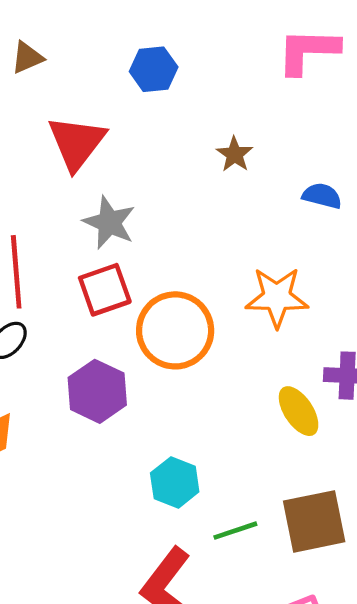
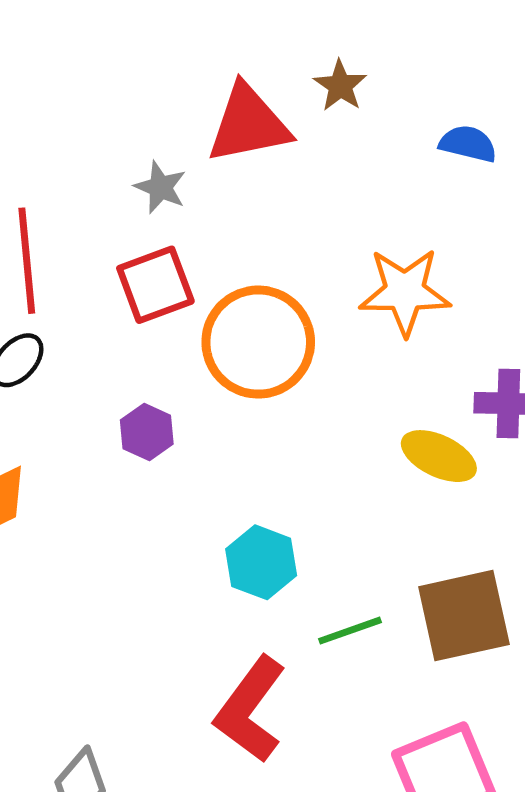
red triangle: (77, 143) -> (248, 124), moved, turned 42
gray star: (109, 223) -> (160, 187), size x0.7
purple hexagon: (97, 391) -> (147, 432), size x0.6
yellow ellipse: (299, 411) -> (439, 456), turned -30

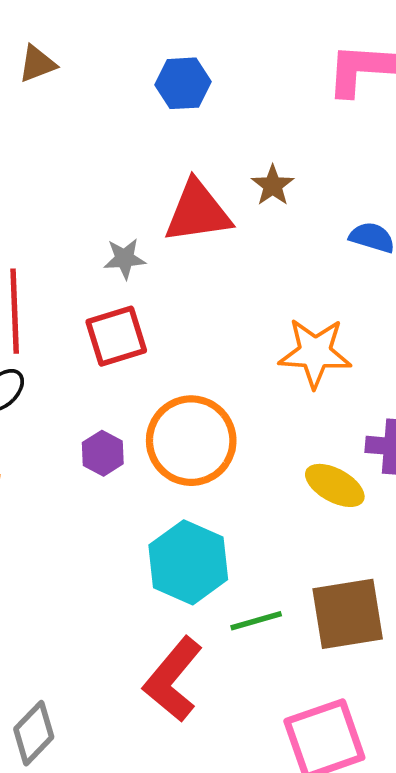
gray star: (160, 187) -> (125, 259), turned -30
orange circle: (258, 342) -> (191, 441), moved
cyan hexagon: (261, 562) -> (188, 562), size x1.4

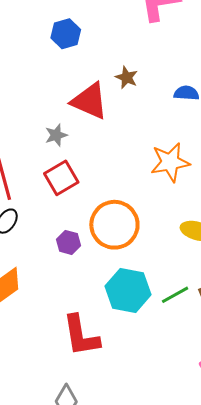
red triangle: (198, 212) -> (90, 101), turned 45
green line: (256, 621) -> (175, 295), moved
red L-shape: (173, 679) -> (81, 336), moved, turned -36

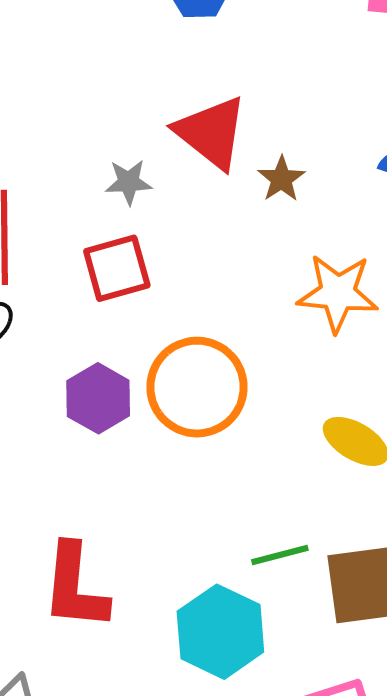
brown star: (127, 78) -> (281, 179), moved
purple hexagon: (69, 242) -> (98, 398), size x1.4
cyan hexagon: (128, 290) -> (220, 632), moved

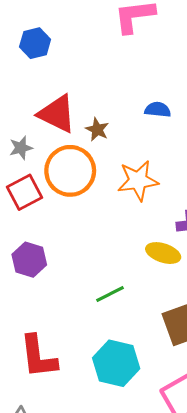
orange circle: (197, 387) -> (70, 171), moved
green line: (280, 555) -> (110, 294), moved

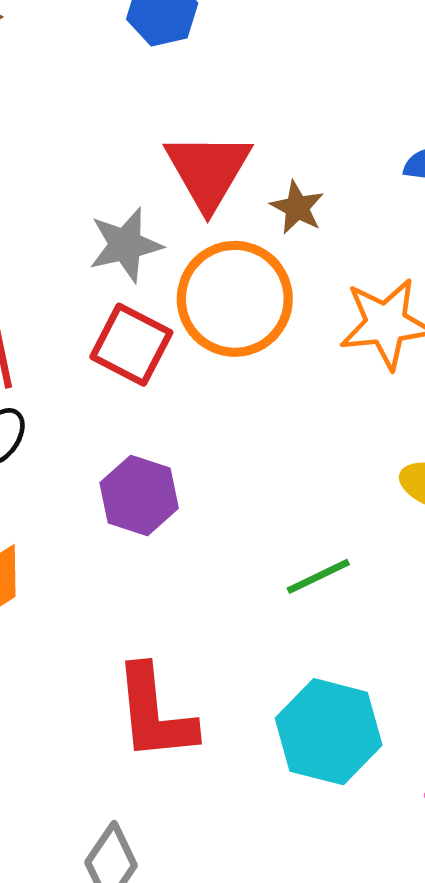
red triangle: (57, 114) -> (208, 171), turned 33
gray star: (21, 148) -> (125, 245), size x1.4
red square: (24, 192) -> (131, 345), turned -36

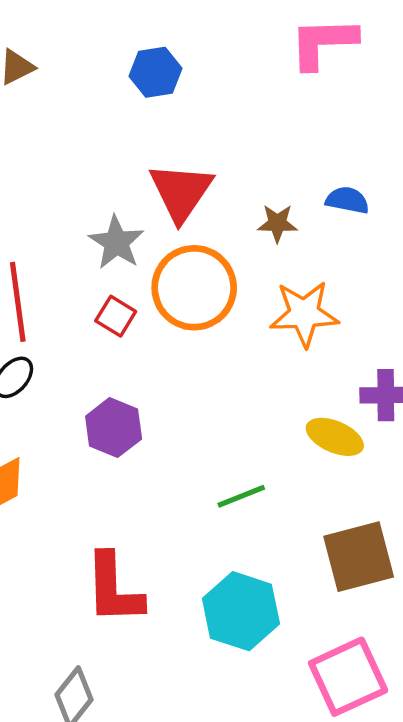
brown star: (297, 207) -> (277, 223), moved, turned -30
gray star: (125, 245) -> (116, 242), turned -30
red square: (131, 345) -> (116, 316), size x0.7

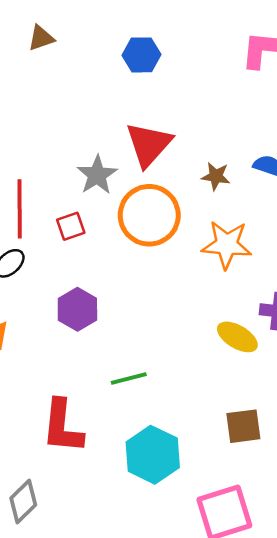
red square: (116, 316) -> (71, 226), moved, turned 32
green line: (241, 496) -> (129, 379), moved
brown square: (359, 557) -> (243, 426), size x0.7

